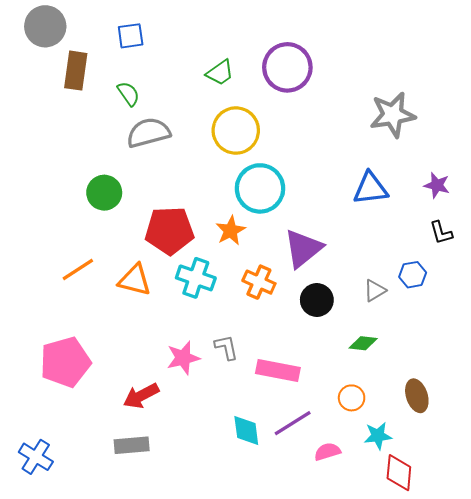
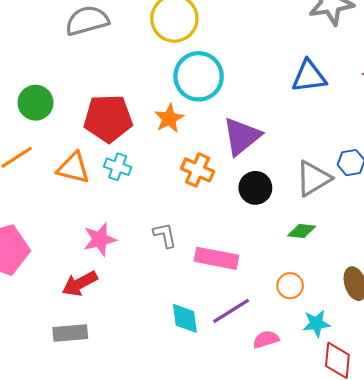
green circle: (104, 193) -> (36, 103), moved
cyan cross: (196, 278) -> (118, 167), moved, size x0.7
gray triangle: (375, 291) -> (313, 178), size x1.6
pink star: (183, 358) -> (100, 239), moved

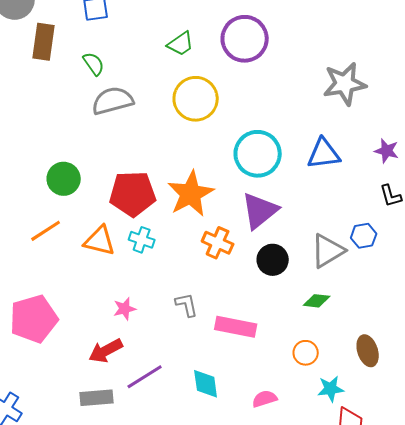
cyan circle: (199, 76) -> (258, 154), moved
orange star: (169, 118) -> (191, 194), size x1.6
pink star: (100, 239) -> (125, 309), size x0.7
purple line: (231, 311) -> (145, 377), moved
pink semicircle: (266, 339) -> (265, 399), moved

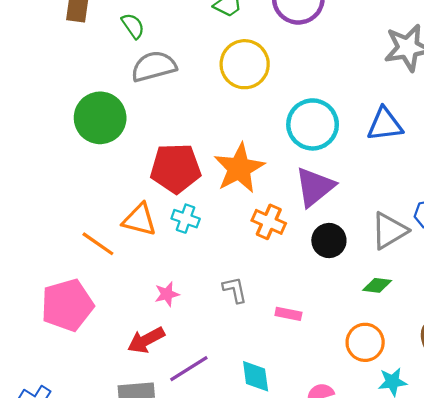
green circle: (64, 179) -> (100, 118), moved, size x1.4
orange line: (46, 231) -> (98, 244), moved, turned 68
pink rectangle: (236, 327) -> (288, 314), size x0.6
orange circle: (306, 353) -> (365, 342), size x1.4

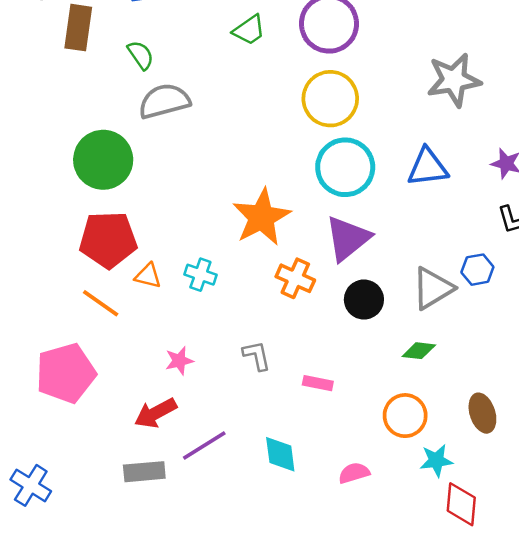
yellow circle: (245, 64) -> (330, 99), moved
red pentagon: (176, 168) -> (108, 240), moved
orange triangle: (140, 220) -> (148, 276), size x0.7

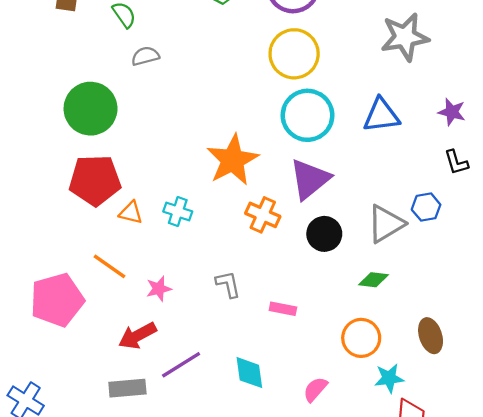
gray semicircle: (164, 101) -> (145, 56), size x0.6
orange line: (101, 303) -> (110, 266), moved
pink semicircle: (354, 473) -> (315, 389), turned -32

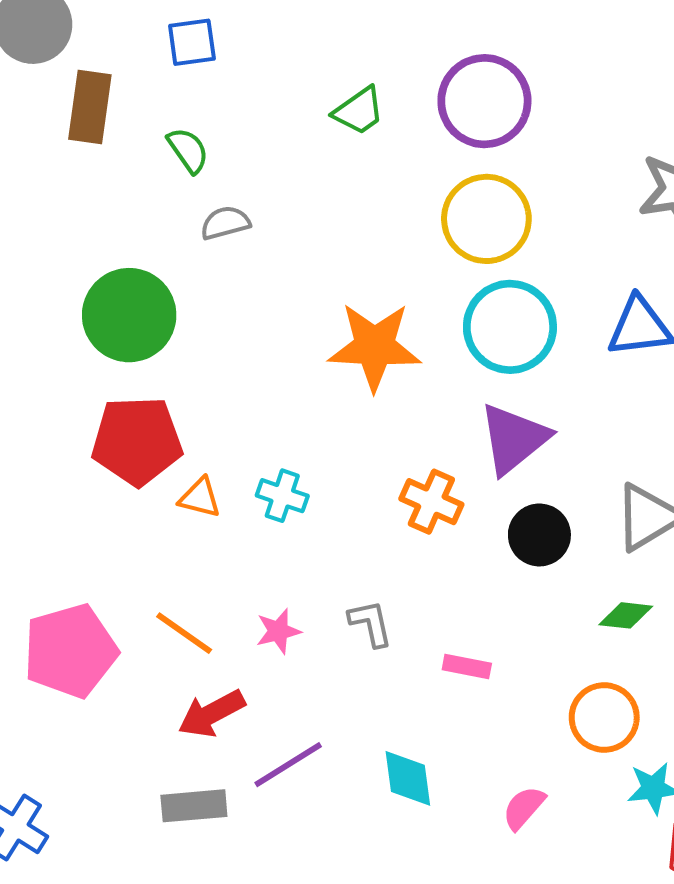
orange star: (233, 160) -> (375, 347), moved, turned 30
orange line: (110, 266) -> (184, 633), moved
pink star: (159, 289) -> (278, 631), moved

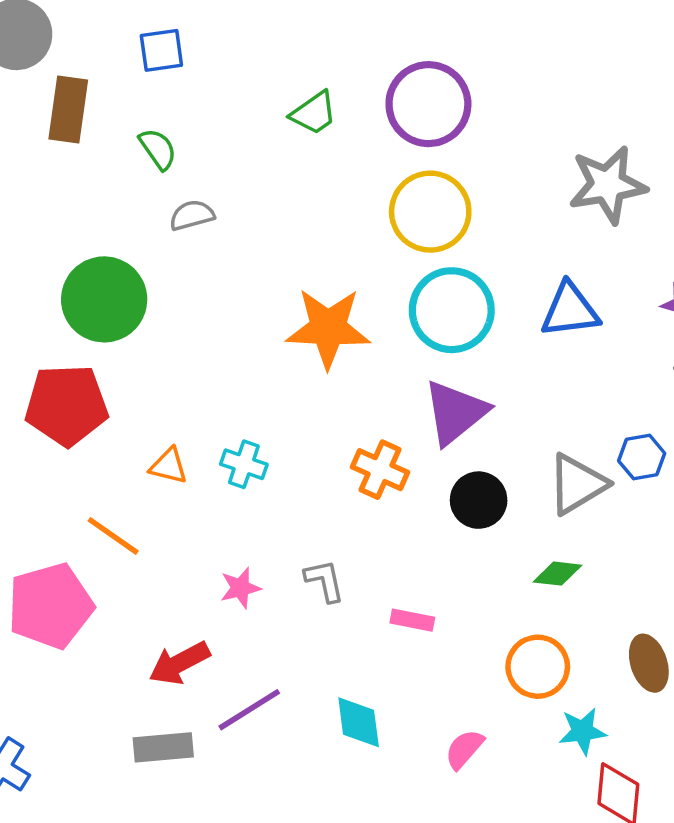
red pentagon: (137, 441) -> (67, 405), moved
orange line: (184, 633) -> (113, 536), moved

